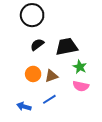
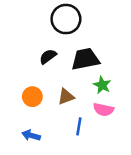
black circle: (32, 15) -> (66, 19), moved
orange circle: (33, 74) -> (32, 97), moved
blue line: (49, 99) -> (79, 126), moved, turned -48

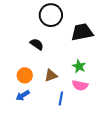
black semicircle: (48, 57) -> (37, 44), turned 72
black trapezoid: (85, 59) -> (82, 32), moved
blue arrow: (31, 135) -> (23, 95), moved, turned -48

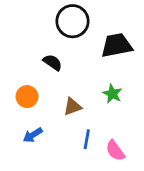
orange circle: (25, 75) -> (27, 97), moved
pink semicircle: (80, 85) -> (115, 151), moved, turned 42

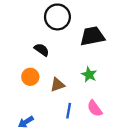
orange circle: (27, 97) -> (30, 77), moved
blue arrow: (33, 135) -> (26, 122), moved
pink semicircle: (115, 151) -> (95, 108), moved

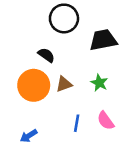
orange circle: (30, 77) -> (34, 85), size x1.6
brown triangle: (57, 85) -> (64, 84), moved

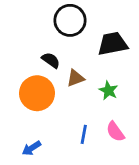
brown triangle: (64, 84) -> (75, 78), moved

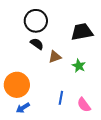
black circle: (70, 20) -> (36, 21), moved
orange circle: (37, 93) -> (17, 85), moved
pink semicircle: (115, 132) -> (84, 105), moved

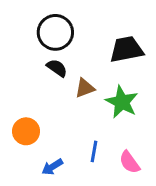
green star: (79, 66) -> (122, 102), size x1.5
orange circle: (17, 85) -> (26, 131), size x0.7
blue arrow: (23, 108) -> (52, 167), moved

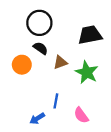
orange circle: (26, 131) -> (22, 65), moved
blue line: (94, 151) -> (56, 101), moved
pink semicircle: (130, 162) -> (81, 115), moved

